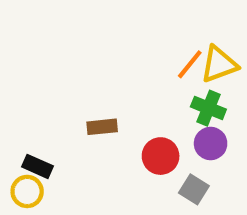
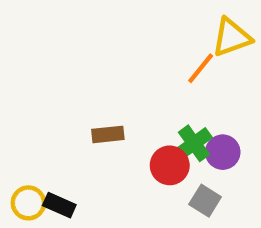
yellow triangle: (219, 64) -> (232, 37), moved
green cross: (208, 108) -> (194, 143), moved, turned 32
black rectangle: (38, 166) -> (59, 205), moved

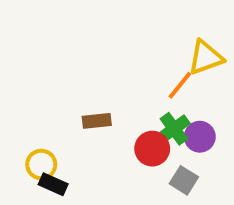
yellow triangle: (232, 37) -> (206, 57), moved
orange line: (201, 68) -> (180, 85), moved
yellow circle: (28, 203) -> (41, 164), moved

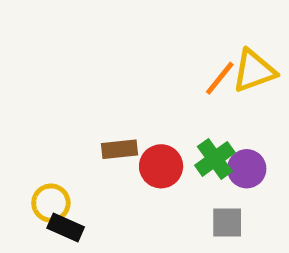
orange line: (180, 85) -> (220, 78), moved
red circle: (152, 149) -> (161, 166), moved
gray square: (184, 180) -> (227, 223), turned -32

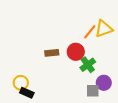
brown rectangle: (119, 149) -> (52, 53), moved
red circle: (161, 166) -> (76, 52), moved
purple circle: (247, 169) -> (104, 83), moved

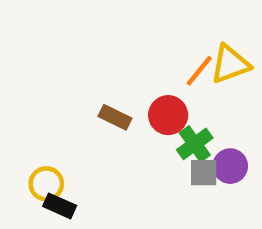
brown rectangle: (52, 53) -> (115, 117), turned 32
purple circle: (104, 83) -> (230, 166), moved
gray square: (93, 91) -> (204, 173), moved

